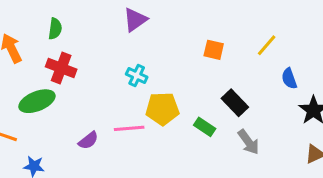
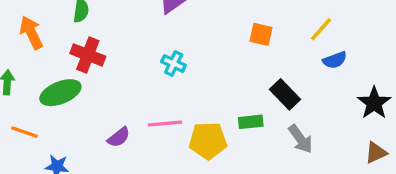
blue semicircle: (289, 79) -> (335, 60), moved, turned -90
yellow pentagon: (162, 109) -> (208, 141), moved
green rectangle: (205, 127) -> (251, 122), turned -40

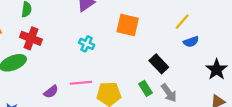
orange square: (261, 34) -> (128, 25), moved, size x1.5
green rectangle: (251, 122) -> (145, 88), moved, turned 64

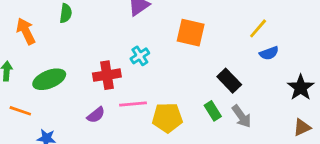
red cross: (31, 38) -> (107, 75), moved, turned -30
cyan cross: (87, 44) -> (140, 56), turned 32

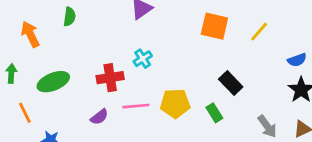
orange square: (191, 33) -> (214, 26), moved
blue semicircle: (269, 53) -> (297, 60), moved
orange line: (20, 111) -> (25, 113), turned 45
gray arrow: (242, 116) -> (267, 126), moved
yellow pentagon: (167, 118) -> (175, 103), moved

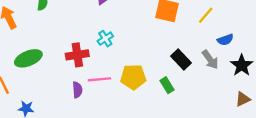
blue semicircle: (297, 60) -> (225, 40), moved
purple semicircle: (99, 117) -> (77, 90), moved, turned -56
gray arrow: (267, 126) -> (210, 60), moved

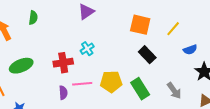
black rectangle: (181, 60) -> (147, 55), moved
gray arrow: (210, 60) -> (174, 91), moved
green rectangle: (167, 85) -> (140, 89), size x1.5

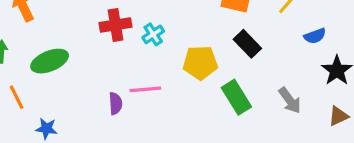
red cross: (63, 63) -> (116, 25), moved
yellow pentagon: (111, 82) -> (200, 63), moved

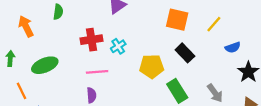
pink line: (145, 89) -> (97, 72), moved

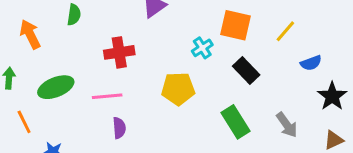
cyan cross: (118, 46) -> (202, 48), moved
yellow pentagon: (152, 66) -> (178, 89), moved
pink line: (97, 72) -> (107, 96), moved

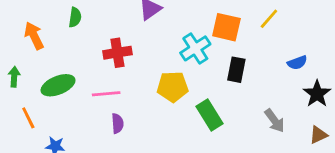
yellow line: (285, 31) -> (269, 19), moved
cyan cross: (202, 48) -> (195, 48), size x1.5
black rectangle: (246, 71) -> (236, 70), turned 55
green rectangle: (235, 122) -> (209, 115), moved

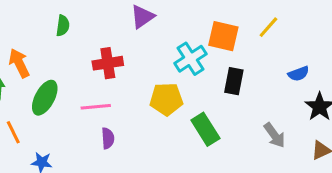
orange arrow: (34, 36) -> (19, 63), moved
green ellipse: (58, 85) -> (45, 98), turned -40

